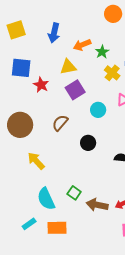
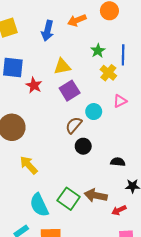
orange arrow: (82, 45) -> (77, 20), moved
brown semicircle: (60, 123) -> (74, 125), moved
green square: (74, 193) -> (69, 199), size x1.5
brown arrow: (97, 205) -> (96, 196), moved

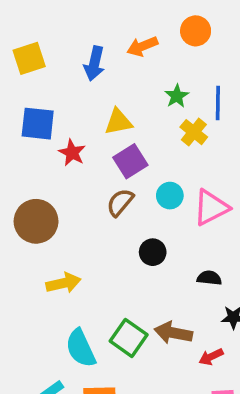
pink triangle: (120, 101) -> (211, 208), moved, size x1.6
brown semicircle: (74, 125) -> (120, 202), moved
yellow arrow: (29, 165) -> (63, 283), turned 120

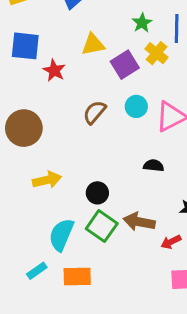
purple square: (130, 161) -> (125, 65), moved
black circle: (153, 252) -> (97, 193), moved
black semicircle: (209, 278) -> (154, 166), moved
cyan semicircle: (81, 348) -> (61, 235), turned 48

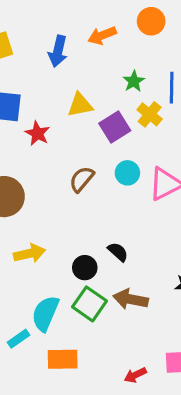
black semicircle: (154, 166) -> (118, 252), moved, turned 36
red arrow: (171, 242) -> (135, 375), moved
cyan rectangle: (37, 271) -> (18, 339), moved

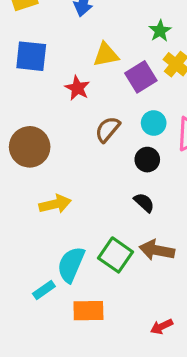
red star: (37, 133) -> (77, 88), moved
black circle: (85, 268) -> (147, 160), moved

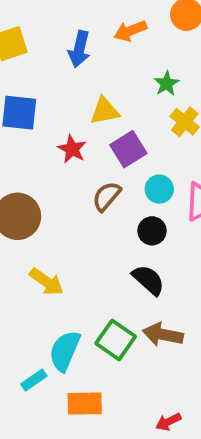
purple square: (141, 77) -> (128, 149), moved
black semicircle: (144, 202) -> (148, 280), size x1.4
yellow arrow: (55, 204) -> (47, 282), turned 48

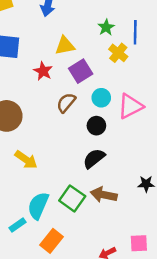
black semicircle: (148, 280) -> (94, 158), turned -80
orange rectangle: (85, 404) -> (52, 241), turned -50

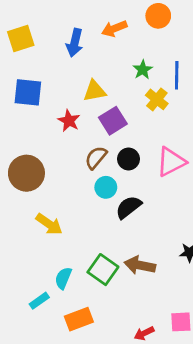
cyan circle: (101, 98) -> (106, 187), moved
black circle: (96, 126) -> (128, 159), moved
black semicircle: (94, 158) -> (128, 207), moved
cyan semicircle: (38, 206) -> (63, 278), size x0.7
orange rectangle: (52, 241) -> (79, 319), turned 30

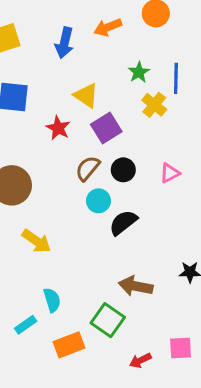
yellow triangle: (94, 91) -> (86, 95), turned 45
pink triangle: (171, 162) -> (170, 173), size x0.6
green square: (103, 270) -> (108, 320), moved
cyan semicircle: (63, 278) -> (52, 300), turned 140

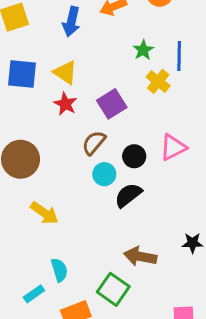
yellow triangle: (86, 95) -> (65, 72), moved
black circle: (123, 170) -> (134, 156), moved
pink triangle: (170, 173) -> (173, 147), size x1.4

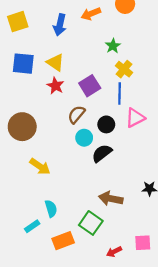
blue line: (179, 56) -> (120, 93), moved

